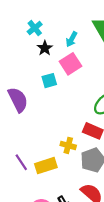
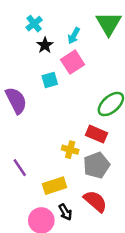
yellow rectangle: (46, 166) -> (55, 186), moved

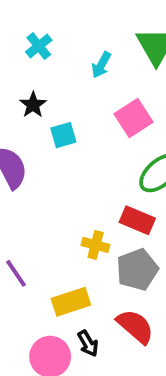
black star: (45, 45) -> (33, 105), moved
pink square: (73, 62) -> (133, 118), moved

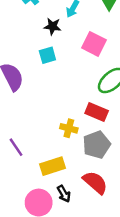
black star: (33, 105) -> (52, 26), moved, turned -30
pink square: (133, 118) -> (94, 44), turned -30

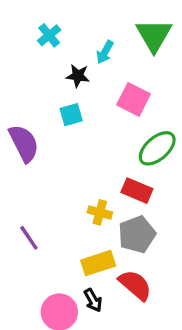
yellow rectangle: (52, 166) -> (98, 263), moved

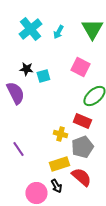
cyan cross: (49, 35) -> (30, 29), size x1.6
cyan arrow: (105, 52) -> (58, 32), moved
black star: (78, 76) -> (26, 69), moved

